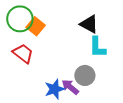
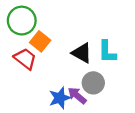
black triangle: (89, 24) -> (82, 53), moved
orange square: (36, 26) -> (40, 41), moved

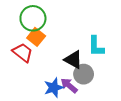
green circle: (22, 21) -> (33, 18), moved
black triangle: (82, 53) -> (73, 60), moved

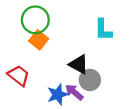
cyan L-shape: (96, 46) -> (103, 30), moved
red trapezoid: (23, 52) -> (19, 76), moved

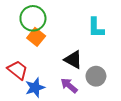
gray circle: (90, 80) -> (96, 76), moved
blue star: (58, 94) -> (35, 88), moved

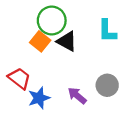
green circle: (33, 18) -> (52, 21), moved
black triangle: (73, 60) -> (67, 41), moved

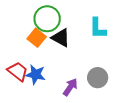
purple arrow: (77, 96) -> (70, 87), turned 84
blue star: (39, 98) -> (36, 74), moved, turned 30

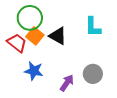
green circle: (47, 19) -> (30, 18), moved
red trapezoid: (18, 71) -> (17, 43), moved

